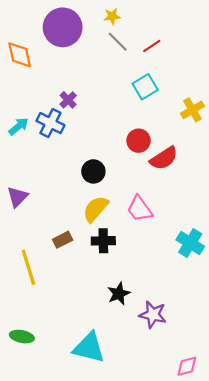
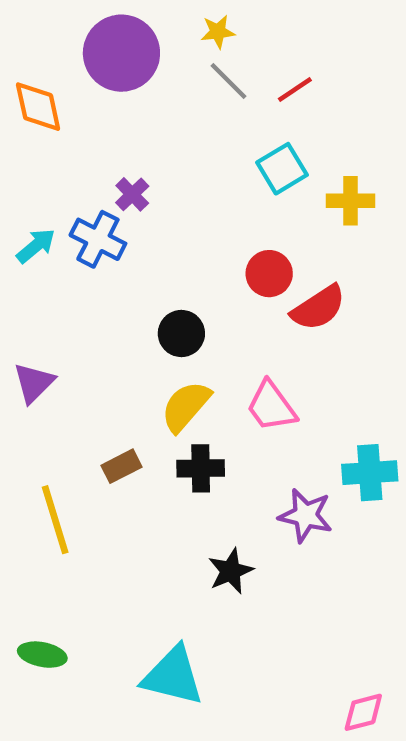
yellow cross: (192, 110) -> (350, 201), moved, turned 30
cyan cross: (190, 243) -> (370, 473), turned -36
purple star: (153, 315) -> (306, 515), moved

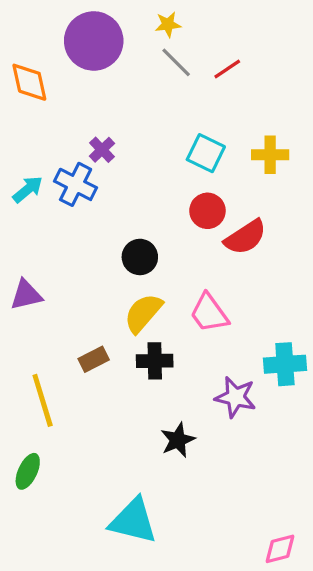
cyan square: (282, 169) -> (206, 153), moved, turned -33
purple triangle: (34, 383) -> (26, 295), turned 32
green ellipse: (42, 655) -> (28, 471), moved, turned -76

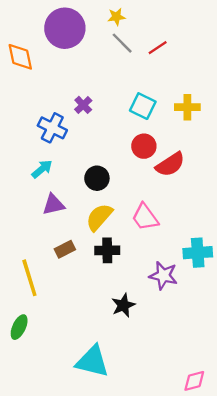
purple cross: (102, 150) -> (83, 105), moved
cyan arrow: (28, 189) -> (42, 169), moved
purple triangle: (26, 295) -> (53, 205), moved

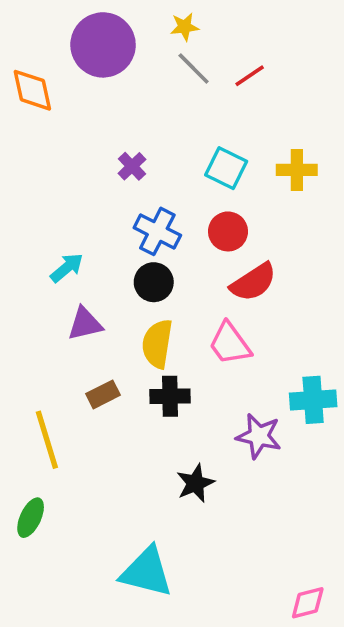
blue cross: (52, 128) -> (157, 231), moved
red semicircle: (170, 164) -> (253, 282), moved
yellow semicircle: (99, 217) -> (157, 344), turned -32

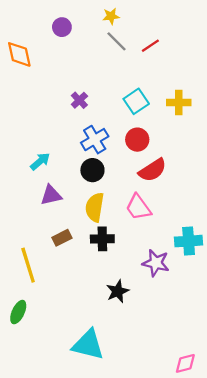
purple circle: (103, 45) -> (62, 27), size x0.5
cyan square: (226, 168) -> (136, 101), turned 30
blue cross: (157, 231) -> (95, 140), turned 32

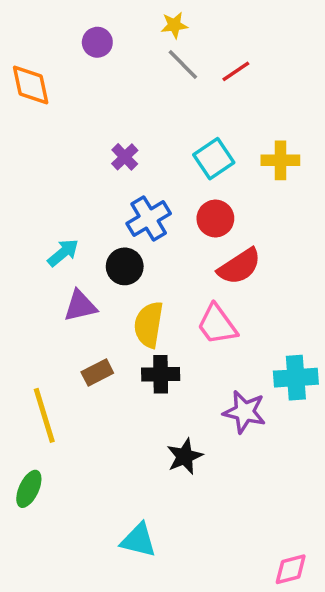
black circle: (92, 170) -> (125, 266), moved
cyan triangle: (88, 345) -> (138, 540), size x0.7

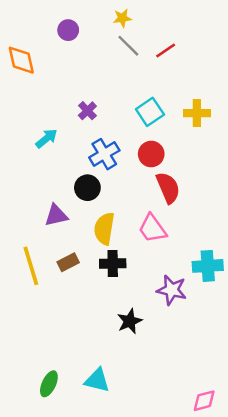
cyan arrow: (63, 253) -> (47, 138), moved
red semicircle: (239, 266) -> (168, 188), turned -80
yellow line: (44, 415) -> (31, 266), moved
green ellipse: (29, 489) -> (49, 384), moved

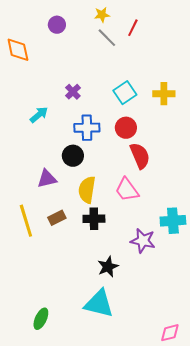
red line: (166, 51) -> (133, 28), moved, turned -30
blue cross: (104, 154) -> (87, 128), turned 30
cyan triangle: (97, 380) -> (99, 304), moved, size x1.4

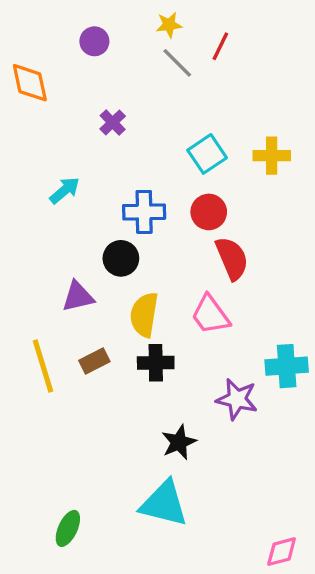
purple cross: (73, 92) -> (113, 122), moved

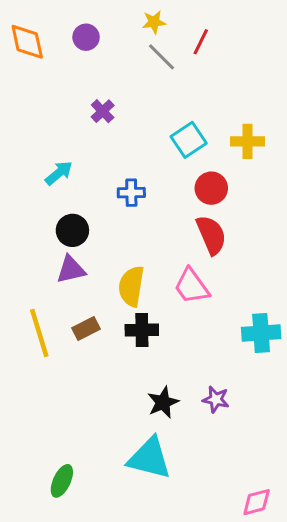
orange diamond: (30, 83) -> (27, 42), moved
blue cross: (144, 212) -> (131, 193), size x0.7
red circle: (209, 212) -> (211, 188), moved
black circle: (121, 258) -> (72, 230), moved
purple star: (237, 399) -> (216, 399), moved, size x0.7

